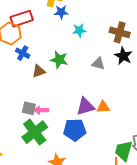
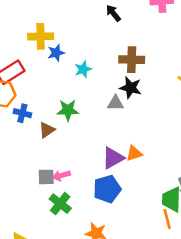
black star: (123, 56) -> (131, 88), moved
green cross: (35, 132) -> (60, 204), size x0.7

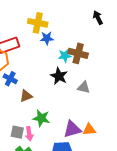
brown cross: (132, 60) -> (78, 53), moved
black star: (131, 88) -> (59, 76), moved
green star: (68, 110) -> (41, 118), moved
pink arrow: (61, 176) -> (29, 134), turned -96

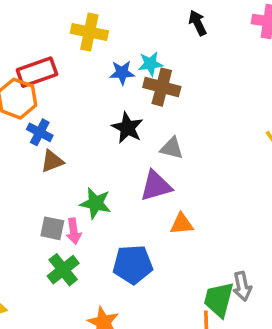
blue star: (47, 38) -> (122, 73), moved
cyan star: (65, 56) -> (150, 64), moved
brown triangle: (26, 96) -> (52, 161), moved
purple triangle: (72, 129) -> (156, 186), moved

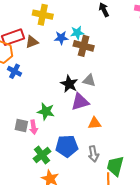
black star: (127, 128) -> (69, 84), moved
brown triangle: (52, 161) -> (32, 42), moved
green cross: (63, 270) -> (42, 155), moved
gray arrow: (242, 286) -> (93, 154), moved

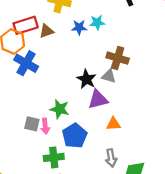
brown cross: (84, 46) -> (118, 58), moved
blue cross: (15, 71) -> (26, 63), size x1.5
blue pentagon: (67, 146) -> (75, 136), moved, turned -30
green cross: (42, 155) -> (54, 157), turned 30

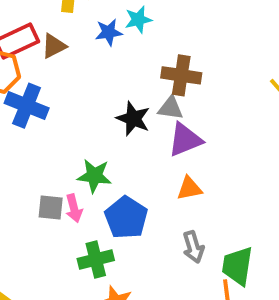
purple triangle: (98, 99) -> (185, 140), moved

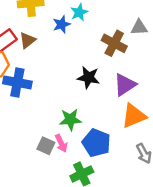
brown cross: (181, 75) -> (114, 43), turned 30
gray triangle: (170, 108) -> (139, 27), moved
orange triangle: (189, 188) -> (134, 116), size x1.5
gray square: (51, 207) -> (46, 146), turned 30

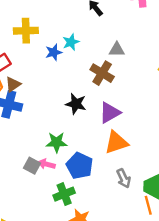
gray triangle: (139, 27) -> (117, 50), moved
brown triangle: (28, 40) -> (13, 84), moved
pink arrow: (61, 143) -> (46, 164), turned 126

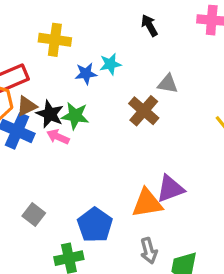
black star: (76, 104) -> (50, 114), moved
purple triangle: (110, 113) -> (170, 189), moved
green star: (57, 142) -> (75, 116), moved
pink arrow: (46, 164) -> (58, 137), moved

